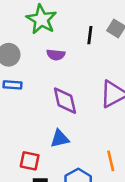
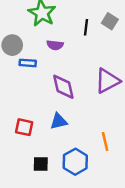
blue rectangle: (13, 85) -> (28, 63), moved
red square: (30, 161) -> (24, 127), moved

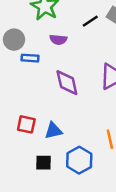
black line: (86, 27) -> (90, 21), turned 49
blue triangle: (59, 121) -> (53, 131), moved

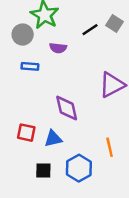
gray circle: (14, 40) -> (23, 35), moved
purple diamond: (67, 83) -> (67, 108), moved

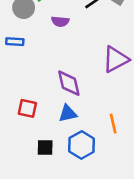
blue rectangle: (30, 66) -> (15, 42), moved
blue triangle: (53, 139) -> (68, 113), moved

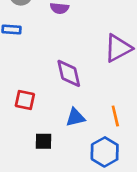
blue triangle: (68, 113) -> (75, 117), moved
blue hexagon: (82, 145) -> (105, 152), moved

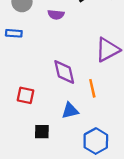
orange line: (115, 116) -> (92, 88), moved

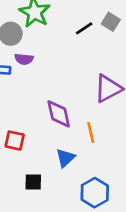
purple semicircle: (56, 15) -> (24, 59), moved
blue triangle: (70, 111) -> (65, 158), turned -30

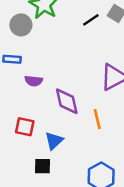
purple semicircle: (24, 59) -> (34, 81), moved
blue triangle: (65, 158) -> (54, 141), moved

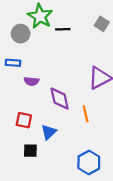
black line: (91, 20) -> (63, 29), moved, turned 32
black square: (43, 166) -> (30, 151), moved

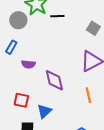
gray square: (102, 24) -> (93, 28), moved
blue rectangle: (13, 63) -> (11, 47), turned -64
orange line: (86, 114) -> (88, 95), moved

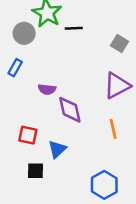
purple semicircle: (28, 64) -> (47, 89), moved

